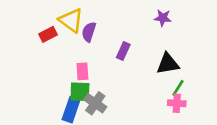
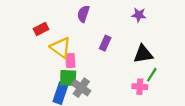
yellow triangle: (71, 20) -> (61, 48), moved
purple semicircle: (89, 32) -> (83, 14), moved
pink cross: (177, 103) -> (140, 87), moved

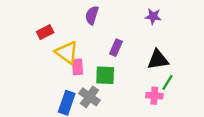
green square: (68, 78) -> (105, 75), moved

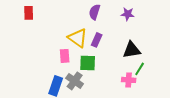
purple semicircle: (92, 15) -> (95, 12), moved
red rectangle: (45, 32) -> (29, 13), moved, turned -64
yellow triangle: (67, 52) -> (78, 38), moved

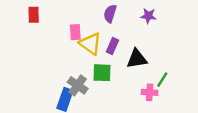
black triangle: (132, 50) -> (137, 59), moved
pink rectangle: (65, 56) -> (75, 32), moved
gray cross: (75, 81) -> (78, 85), moved

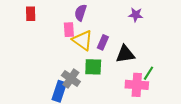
purple semicircle: (110, 14) -> (80, 13), moved
pink cross: (150, 92) -> (137, 85), size x1.5

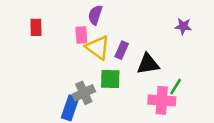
red rectangle: (31, 14) -> (36, 27), moved
purple star: (136, 15) -> (183, 26), moved
gray cross: (71, 79) -> (84, 93), turned 30

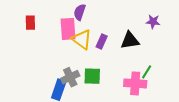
pink rectangle: (81, 35) -> (68, 29), size x1.5
black triangle: (148, 64) -> (130, 40), moved
green square: (110, 79) -> (92, 76), moved

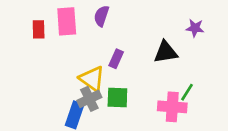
pink rectangle: (68, 29) -> (67, 21), moved
yellow triangle: (82, 39) -> (92, 79), moved
purple rectangle: (102, 42) -> (116, 59), moved

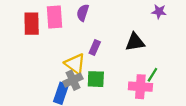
purple star: (195, 28) -> (159, 12), moved
red rectangle: (39, 29) -> (32, 24), size x1.5

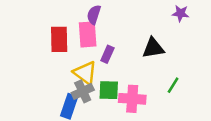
pink rectangle: (54, 17) -> (88, 34), moved
red rectangle: (32, 24) -> (59, 39), moved
pink cross: (140, 87) -> (132, 99), moved

